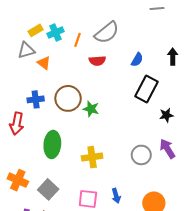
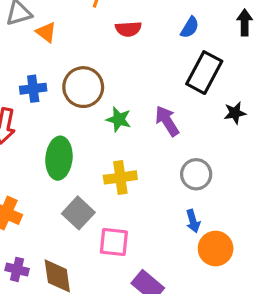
green star: (91, 109) -> (119, 119), moved
purple arrow: (167, 149) -> (167, 121), moved
gray square: (48, 189) -> (78, 213), moved
blue arrow: (116, 196) -> (193, 221), moved

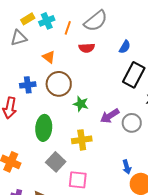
orange triangle: (46, 32) -> (49, 57), moved
purple arrow: (167, 121) -> (110, 116), moved, turned -90
gray circle: (196, 174) -> (132, 123), moved

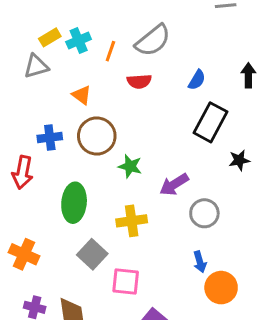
gray circle: (132, 123) -> (204, 213), moved

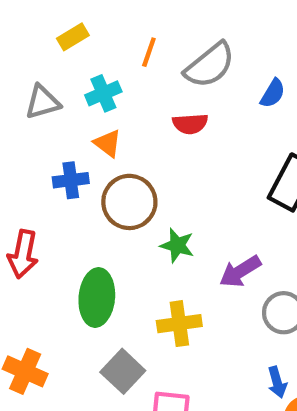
yellow rectangle: (50, 37) -> (73, 37), moved
cyan cross: (79, 40) -> (103, 93), moved
orange line: (110, 51) -> (149, 52), moved
blue semicircle: (197, 80) -> (273, 93), moved
blue cross: (50, 138) -> (71, 180), moved

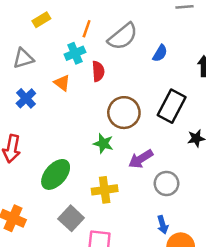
cyan cross: (103, 93) -> (75, 53), moved
red semicircle: (190, 124) -> (98, 71), moved, turned -90
blue cross: (71, 180) -> (26, 98), moved, turned -36
brown circle: (129, 202) -> (124, 113), moved
green ellipse: (97, 298) -> (56, 174), turned 36

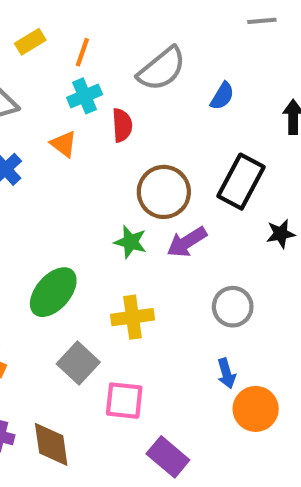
orange line: (87, 29) -> (82, 52), moved
purple arrow: (141, 159) -> (187, 242), moved

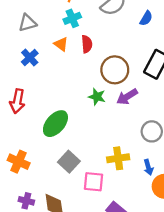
red semicircle: (122, 125) -> (87, 44), moved
yellow cross: (133, 317) -> (118, 158), moved

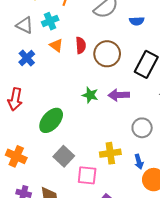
cyan cross: (72, 18) -> (50, 21), moved
blue semicircle: (146, 18) -> (137, 21), turned 56
gray triangle: (27, 23) -> (25, 25), turned 42
brown circle: (115, 70) -> (107, 54), moved
purple arrow: (127, 97) -> (119, 95), turned 30

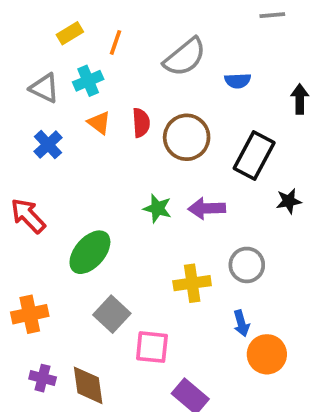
red arrow: (15, 99) -> (28, 216), turned 125
yellow cross: (110, 153) -> (192, 283), moved
orange cross: (16, 156) -> (30, 314), turned -36

